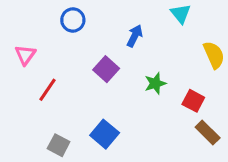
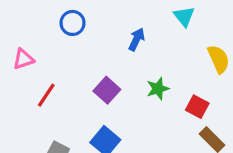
pink triangle: (25, 55) -> (23, 59), turned 35
purple square: (106, 69) -> (107, 90), moved

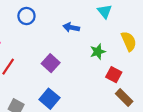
blue arrow: (137, 39) -> (71, 27), turned -105
green star: (158, 89) -> (98, 52), moved

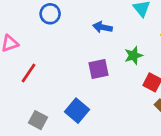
purple square: (51, 63) -> (99, 69), moved, turned 36

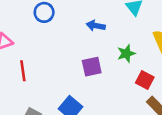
red line: (29, 73) -> (23, 71), turned -42

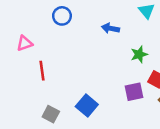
purple square: (92, 67) -> (134, 92), moved

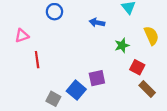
purple square: (134, 92) -> (97, 78), moved
gray square: (51, 114) -> (53, 99), moved

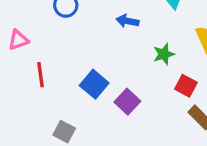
purple square: (97, 78) -> (127, 102), turned -35
blue square: (76, 90) -> (94, 84), moved

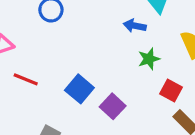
blue arrow: (127, 21) -> (135, 26), moved
red line: (40, 75) -> (26, 79), turned -60

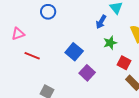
blue arrow: (135, 26) -> (101, 22), turned -72
blue square: (79, 89) -> (74, 52), moved

